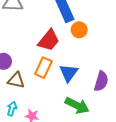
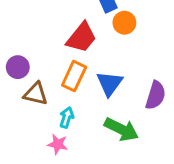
cyan arrow: (12, 109) -> (67, 117), moved

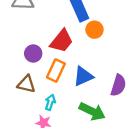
purple circle: (18, 67) -> (33, 54), moved
blue triangle: (110, 83) -> (83, 76), turned 30

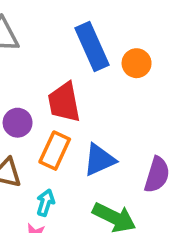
orange circle: (94, 30) -> (137, 63), moved
red trapezoid: (62, 41) -> (64, 102), turned 130

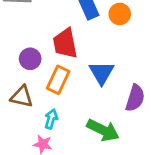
blue triangle: (99, 160) -> (102, 73), moved, turned -36

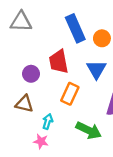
blue triangle: (102, 73) -> (96, 69), moved
orange rectangle: (58, 80) -> (70, 94), moved

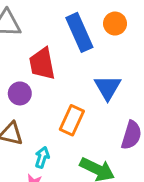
orange circle: (102, 38) -> (115, 24), moved
red trapezoid: (59, 62) -> (42, 64), moved

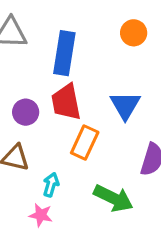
blue rectangle: (79, 32) -> (64, 53), moved, turned 33
red trapezoid: (42, 64) -> (66, 102), moved

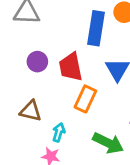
blue rectangle: (64, 53) -> (96, 28), moved
purple circle: (26, 112) -> (37, 62), moved

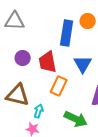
brown triangle: (31, 111) -> (18, 95), size x1.4

